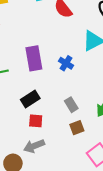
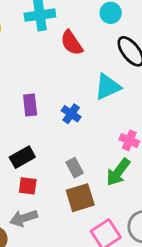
purple rectangle: (34, 58) -> (30, 105), size x0.7
brown square: (77, 128) -> (80, 198), size x1.5

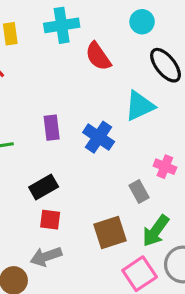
blue cross: (71, 114) -> (99, 137), size x1.4
gray rectangle: (75, 168) -> (139, 191), moved
green arrow: (118, 172) -> (156, 231), moved

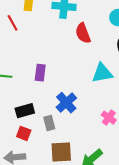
blue cross: (99, 137) -> (66, 103), moved
gray rectangle: (139, 191) -> (49, 123), moved

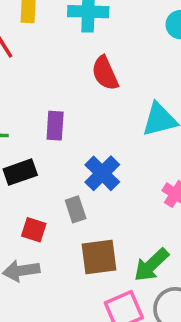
red semicircle: (83, 33) -> (105, 73), moved
black rectangle: (25, 111) -> (20, 172), moved

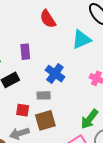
gray rectangle: (76, 209) -> (44, 95), turned -64
brown square: (99, 257) -> (45, 120), moved

